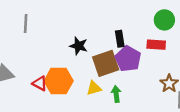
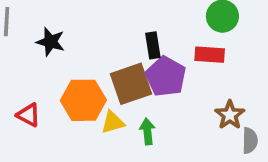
black star: (79, 46) -> (50, 42), moved
orange hexagon: (59, 81) -> (83, 100), moved

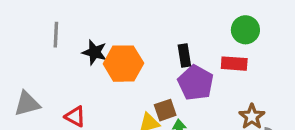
brown square: (131, 84) -> (165, 110), moved, size x0.6
orange hexagon: (83, 100) -> (123, 64), moved

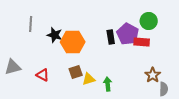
purple pentagon: (196, 83) -> (128, 34), moved
brown square: (165, 110) -> (76, 72), moved

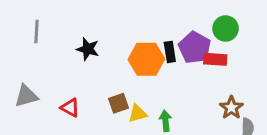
gray line: (31, 24) -> (36, 31), moved
orange hexagon: (73, 42) -> (146, 59), moved

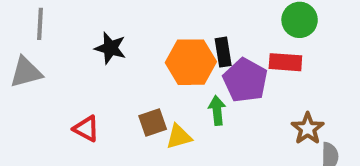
purple pentagon: (195, 48) -> (245, 80), moved
gray triangle: (26, 96) -> (26, 72), moved
green arrow: (165, 121) -> (217, 110), moved

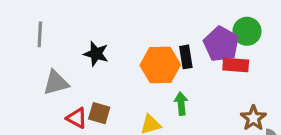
gray triangle: (26, 72) -> (56, 83), moved
purple pentagon: (245, 80) -> (221, 44), moved
brown square: (153, 123) -> (99, 113), moved, turned 35

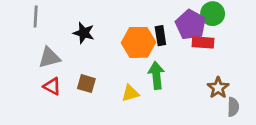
green arrow: (181, 104) -> (156, 75), size x1.4
red triangle: (77, 118) -> (52, 86), moved

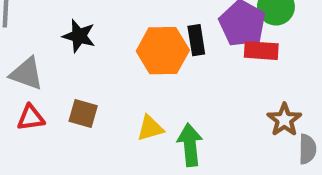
gray triangle: (49, 58) -> (27, 74), turned 35
green arrow: (156, 75) -> (190, 145), moved
red triangle: (52, 86) -> (31, 118), turned -36

